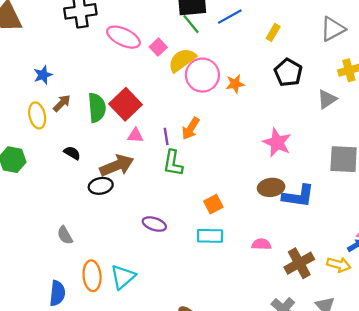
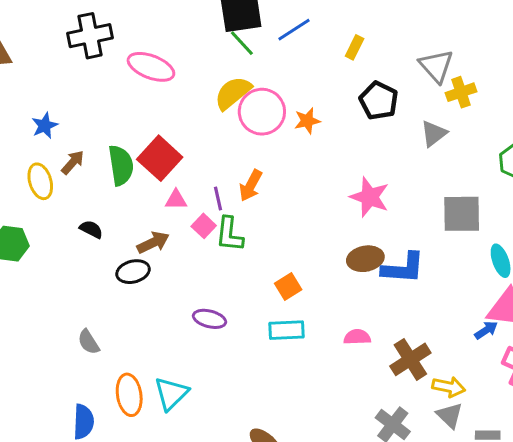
gray triangle: (333, 29) -> (436, 66), moved, turned -40
pink square: (158, 47) -> (204, 226), moved
brown arrow: (117, 166) -> (153, 242), size x0.7
yellow arrow: (339, 265) -> (449, 387), moved

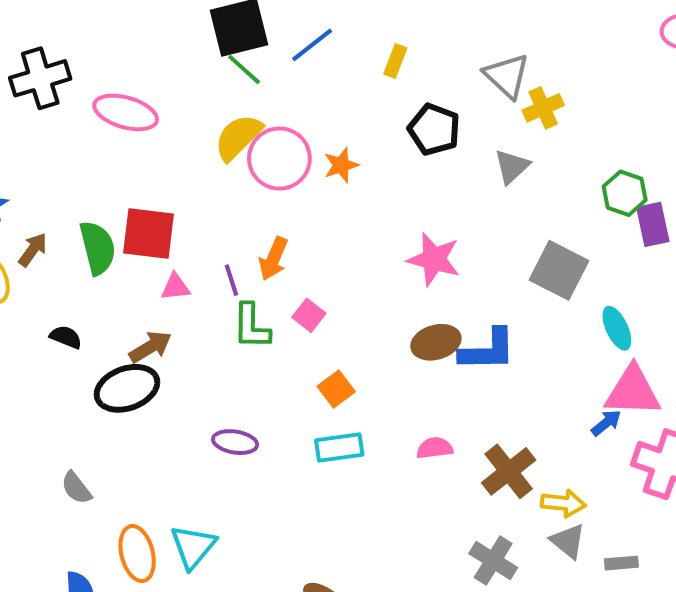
red square: (160, 158) -> (149, 233), turned -30
gray square: (462, 214) -> (559, 270), turned 33
pink square: (204, 226) -> (309, 315), moved
black ellipse: (133, 272) -> (127, 388), size x1.4

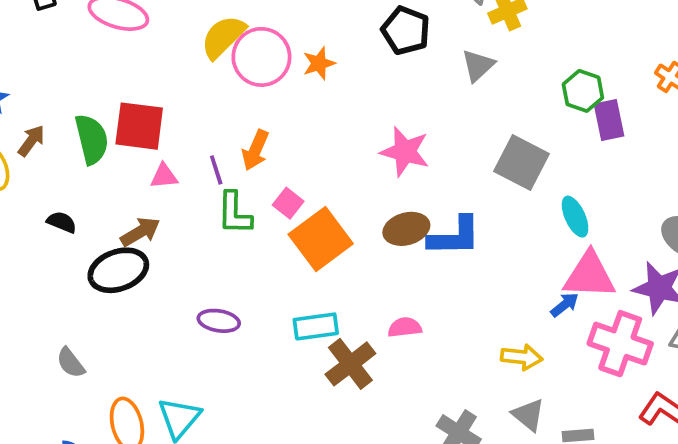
orange square: (336, 389) -> (321, 239), moved, size x1.8
brown cross: (509, 471) -> (350, 364), moved
yellow arrow: (563, 503) -> (522, 357), moved

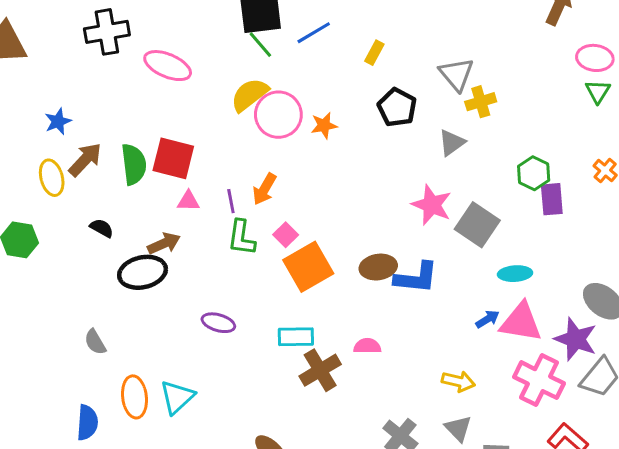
brown arrow: (31, 141) -> (85, 160), size x1.4
pink star: (405, 152) -> (432, 205), moved
cyan ellipse: (575, 217) -> (515, 274), turned -76
blue arrow: (565, 305) -> (488, 319), moved

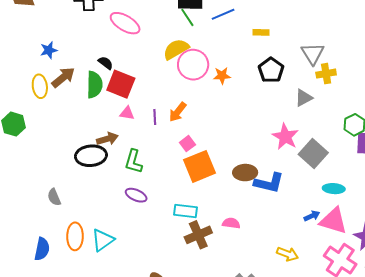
yellow rectangle: (374, 53) -> (261, 32), turned 56
black semicircle: (102, 228) -> (106, 63), moved
green L-shape: (241, 238) -> (134, 162), moved

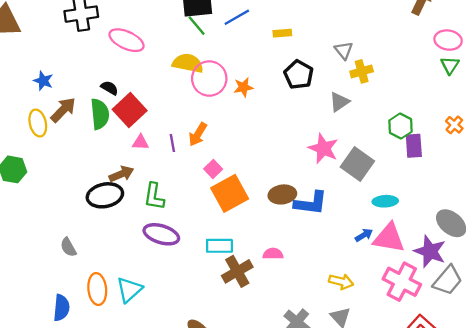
yellow semicircle: (176, 49) -> (188, 63), turned 48
blue star: (49, 50) -> (43, 81), turned -30
gray triangle: (313, 54) -> (344, 50), size x0.7
red square: (121, 84) -> (130, 110), turned 32
purple ellipse: (136, 195) -> (161, 234), size x1.4

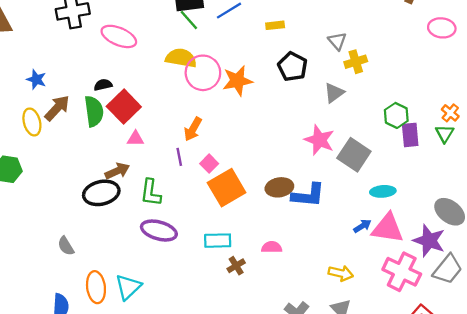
green triangle: (450, 65) -> (445, 134), moved
orange star: (243, 87) -> (237, 81), size x1.5
black semicircle: (109, 88) -> (103, 85), turned -42
purple line: (172, 143) -> (179, 157), moved
brown cross: (237, 271) -> (236, 266), size x0.6

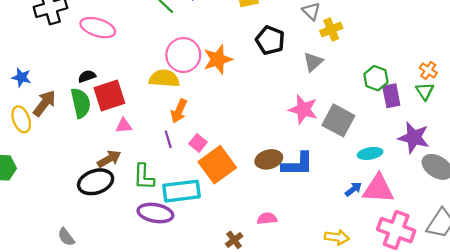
yellow semicircle: (181, 58) -> (164, 78), moved
red square: (124, 107) -> (109, 95), turned 32
cyan rectangle: (218, 241) -> (181, 191), moved, size x1.4
purple star: (429, 241) -> (414, 138), moved

